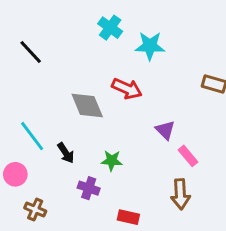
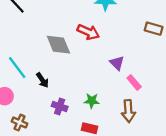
green star: (112, 161) -> (92, 101), moved

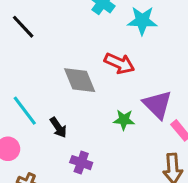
purple triangle: (117, 63) -> (157, 105), size x1.5
green star: (92, 101) -> (124, 120), moved

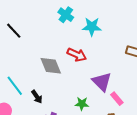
green star: (124, 120) -> (82, 104), moved

